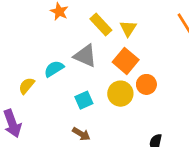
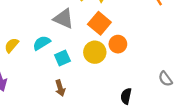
cyan semicircle: (54, 69) -> (42, 43), moved
brown arrow: (81, 134) -> (60, 88), turned 42

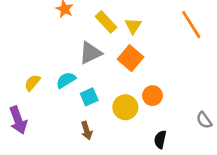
gray triangle: (64, 19) -> (90, 53), turned -50
orange circle: (118, 44) -> (152, 96), moved
yellow circle: (95, 52) -> (125, 107), moved

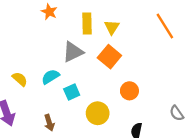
yellow rectangle: (106, 22) -> (87, 24), turned 42
yellow semicircle: (32, 83) -> (20, 79), turned 91
yellow circle: (125, 107) -> (98, 113), moved
brown arrow: (87, 130) -> (49, 123), moved

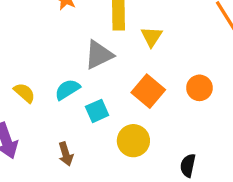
yellow triangle: (112, 27) -> (152, 37), moved
orange square: (109, 57) -> (148, 91), moved
orange circle: (129, 91) -> (199, 88), moved

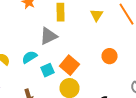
yellow triangle: (152, 37) -> (96, 15), moved
orange square: (148, 91) -> (70, 65), moved

